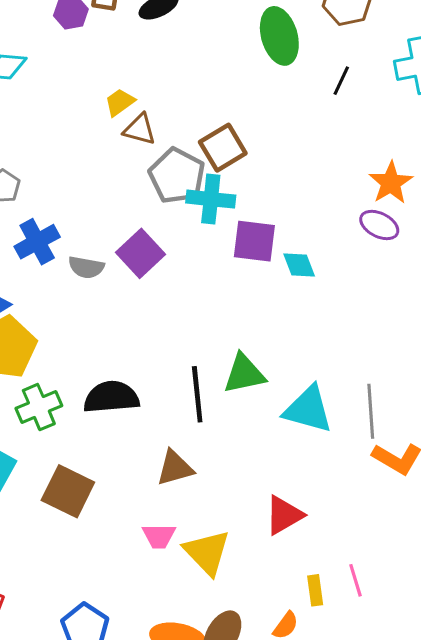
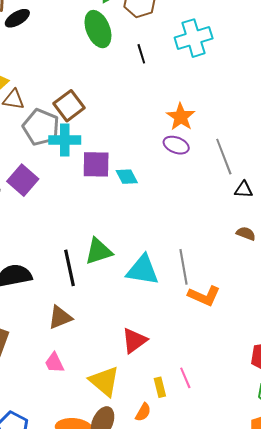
black line: (341, 81) -> (141, 54), turned -36
pink trapezoid: (159, 536) -> (54, 363), turned 70
yellow triangle: (207, 552) -> (104, 381), moved

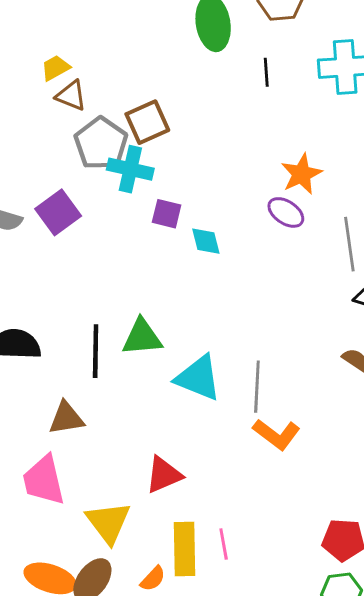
purple square: (96, 164) -> (167, 214), size x0.7
pink trapezoid: (54, 363) -> (44, 480), size x1.6
yellow rectangle: (160, 387) -> (185, 549), size x1.8

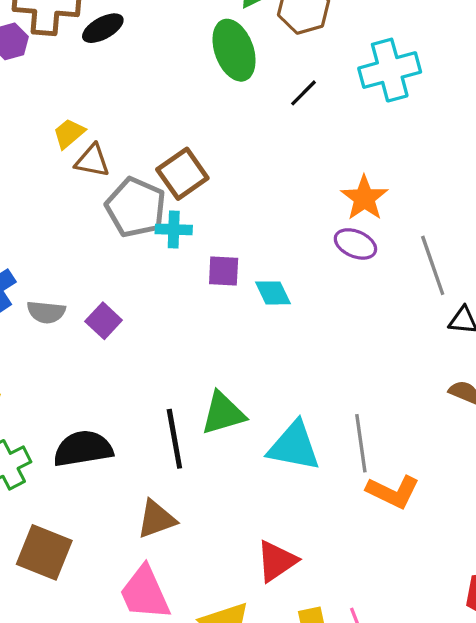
black line: (266, 72) -> (304, 93), turned 60
cyan cross: (130, 169) -> (174, 229), size x0.7
purple square: (58, 212) -> (104, 321), moved, size x0.7

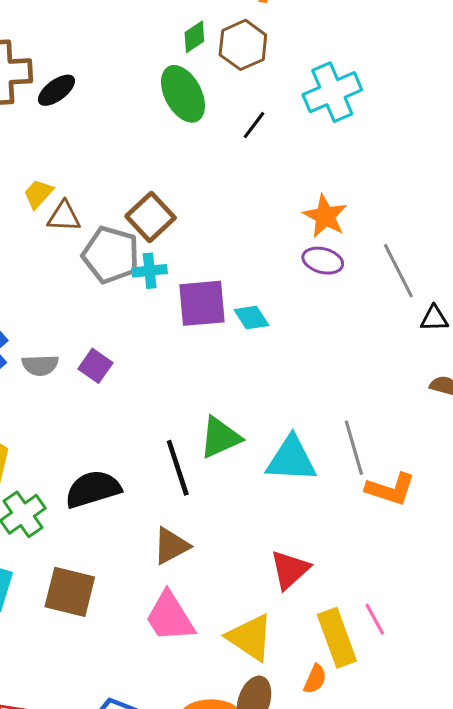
purple square: (224, 271) -> (202, 303), size x1.6

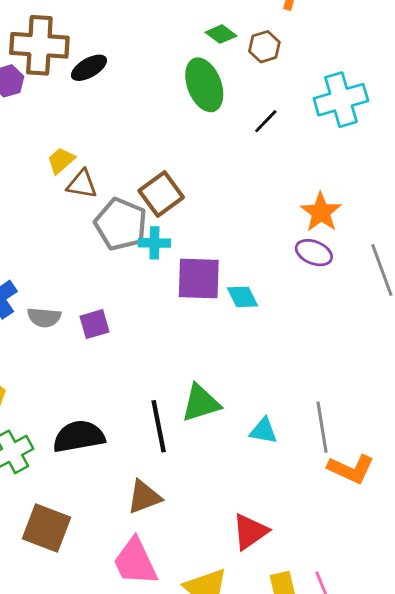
green diamond: (194, 37) -> (221, 34), turned 64
brown hexagon: (243, 45) -> (264, 47), size x0.7
purple square: (95, 366) -> (95, 324), turned 32
cyan triangle: (291, 459) -> (263, 431), size x0.6

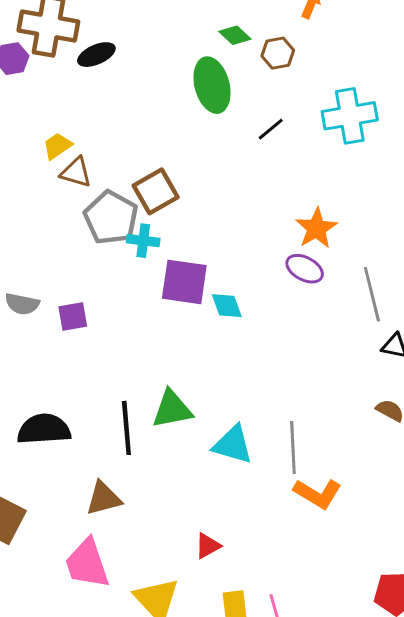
cyan triangle: (263, 431) -> (233, 445), size x1.4
red triangle: (250, 532) -> (208, 546), size x0.7

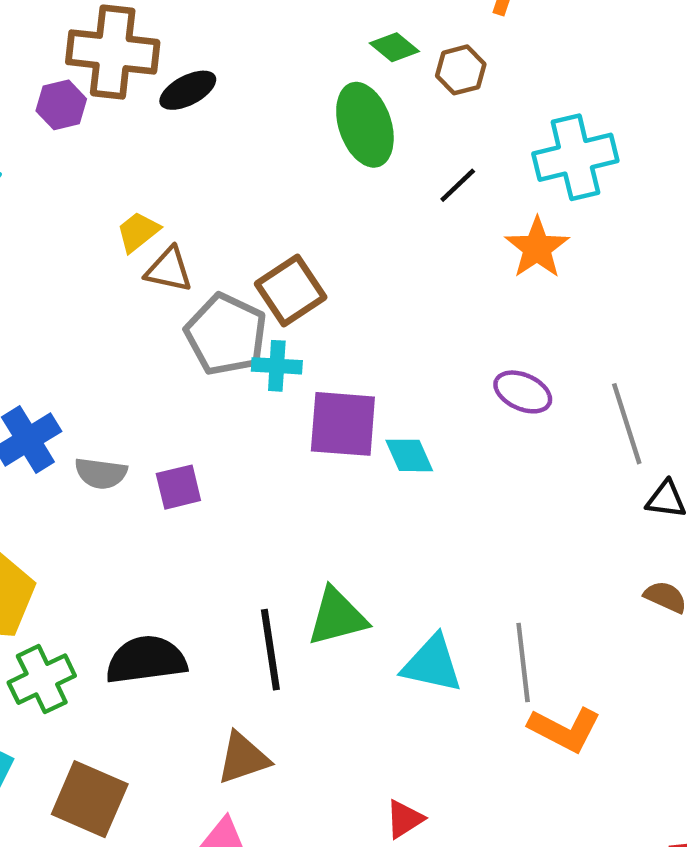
orange star: (316, 228) -> (537, 248), moved

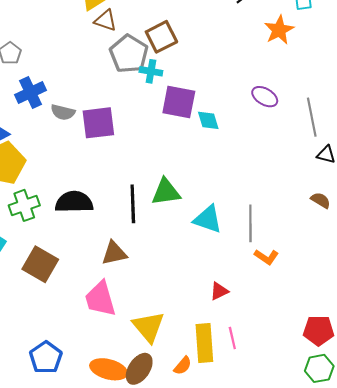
purple square: (178, 487) -> (98, 123), size x1.6
orange L-shape: (565, 729) -> (266, 257), size x0.7
red triangle: (404, 819) -> (219, 291), moved

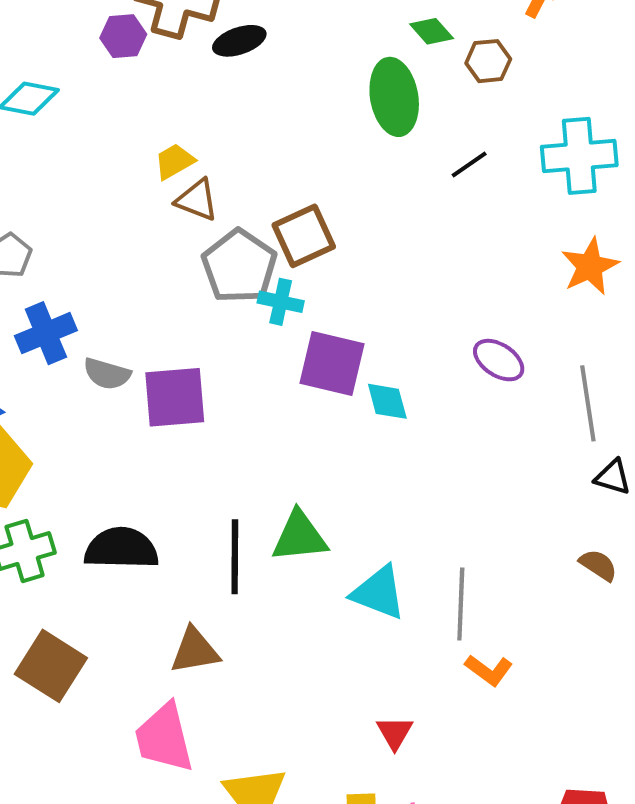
orange star: (279, 30) -> (590, 266), moved
red triangle: (219, 291) -> (395, 733), turned -36

